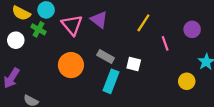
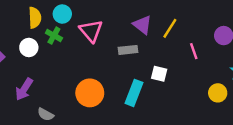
yellow semicircle: (21, 13) -> (35, 18), turned -120
purple triangle: (99, 20) -> (142, 25), moved
gray rectangle: (106, 56) -> (128, 50), moved, turned -35
orange circle: (71, 65) -> (90, 93), moved

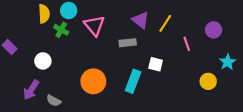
white circle: (29, 47) -> (43, 61), moved
purple arrow: (24, 89) -> (31, 90), moved

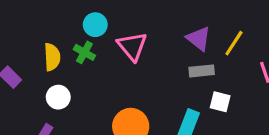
yellow semicircle: (44, 14) -> (52, 57), moved
gray rectangle: (128, 43) -> (202, 71), moved

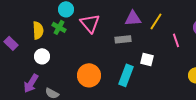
purple triangle: (199, 39) -> (133, 18), turned -42
gray rectangle: (202, 71) -> (123, 39), moved

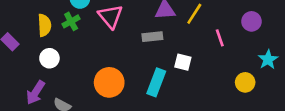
green cross: (59, 27) -> (71, 21), turned 32

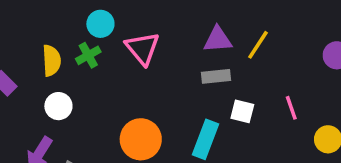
gray rectangle: (152, 37) -> (216, 76), moved
pink line: (220, 38) -> (291, 108), moved

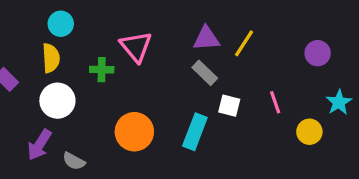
cyan circle: (100, 24) -> (61, 24), moved
green cross: (88, 55) -> (102, 70), moved, turned 30
gray rectangle: (216, 76) -> (205, 73), turned 50
white circle: (58, 106) -> (57, 101), size x1.4

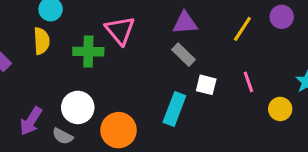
yellow line: (244, 43) -> (242, 29), moved
purple circle: (318, 53) -> (282, 17), moved
green cross: (102, 70) -> (88, 52), size x1.4
white circle: (57, 101) -> (78, 107), moved
orange circle: (134, 132) -> (119, 130), moved

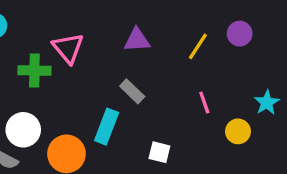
gray rectangle: (183, 55) -> (132, 91), moved
white square: (206, 85) -> (159, 152), moved
cyan rectangle: (174, 109) -> (107, 127), moved

